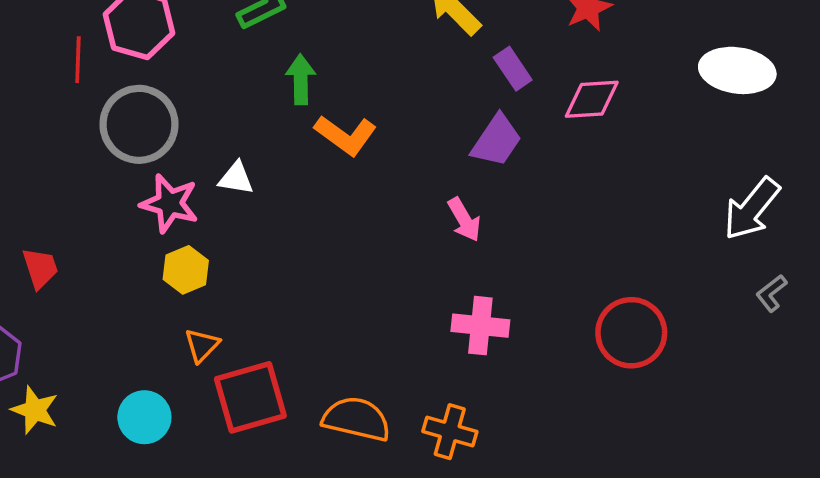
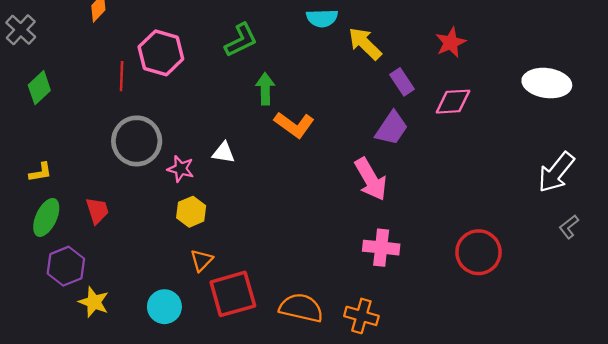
gray circle: (139, 124) -> (137, 141), moved
pink star: (170, 203) -> (181, 169), size x0.7
pink arrow: (464, 220) -> (371, 179), size x1.5

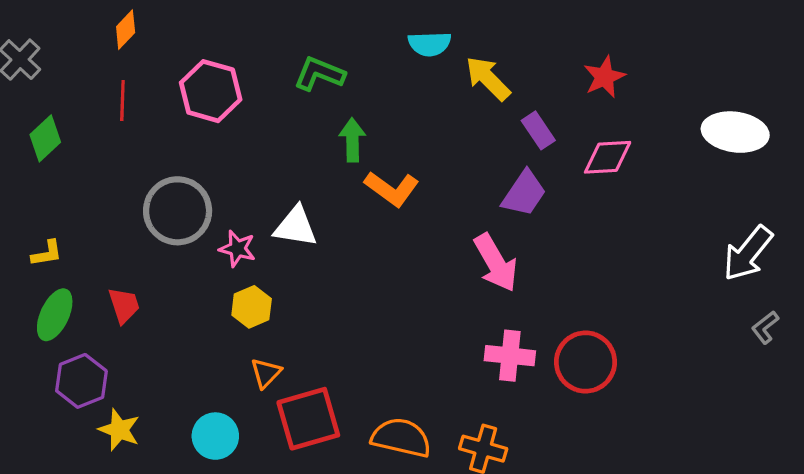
green L-shape: (241, 40) -> (319, 74), turned -132
red line: (122, 76) -> (122, 101), moved
white triangle: (224, 153) -> (296, 227), size x1.4
red circle: (478, 252) -> (586, 362), moved

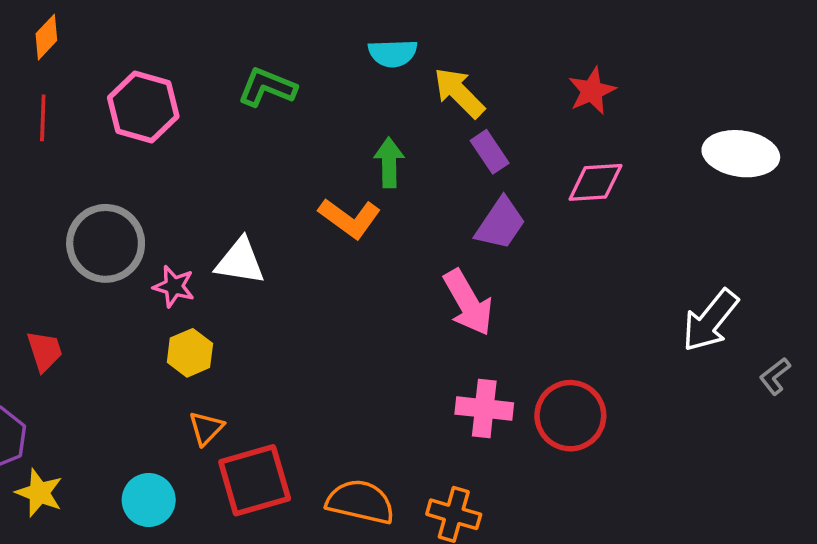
purple rectangle: (538, 130) -> (490, 152), moved
green arrow: (352, 140) -> (389, 163), moved
white arrow: (748, 253) -> (710, 321), moved

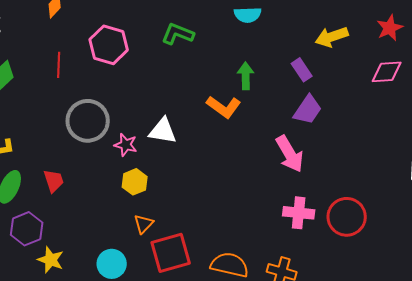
red star: (592, 91) -> (390, 28), moved
yellow arrow: (459, 93) -> (332, 37), moved, turned -64
red line: (43, 118) -> (59, 65), moved
pink diamond: (595, 182) -> (387, 72), moved

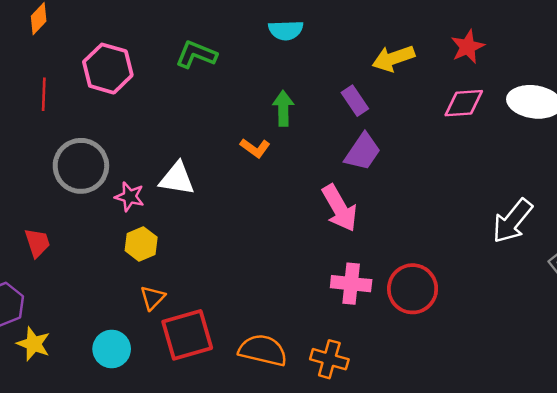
orange L-shape: (224, 107) -> (255, 148), size x0.7

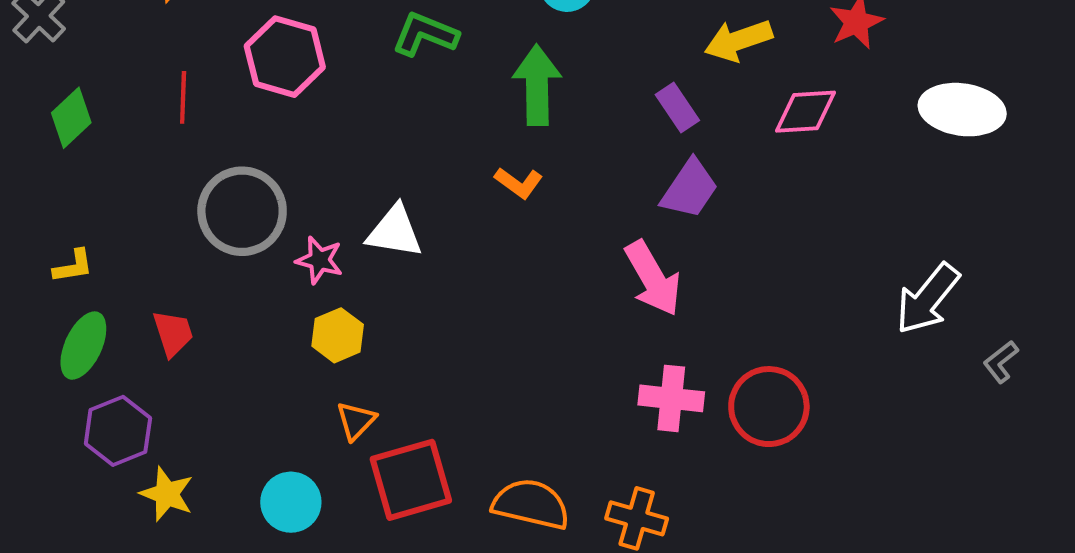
pink diamond: (464, 103) -> (806, 112), moved
green arrow: (283, 108) -> (537, 85), moved, size x1.4

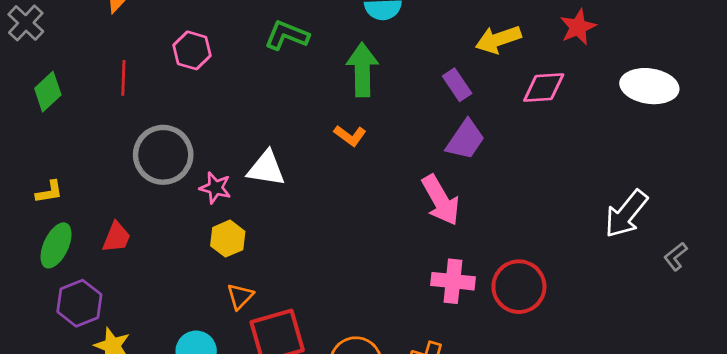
pink hexagon: (285, 57) -> (192, 50), size x0.7
red trapezoid: (173, 333) -> (116, 237), turned 40

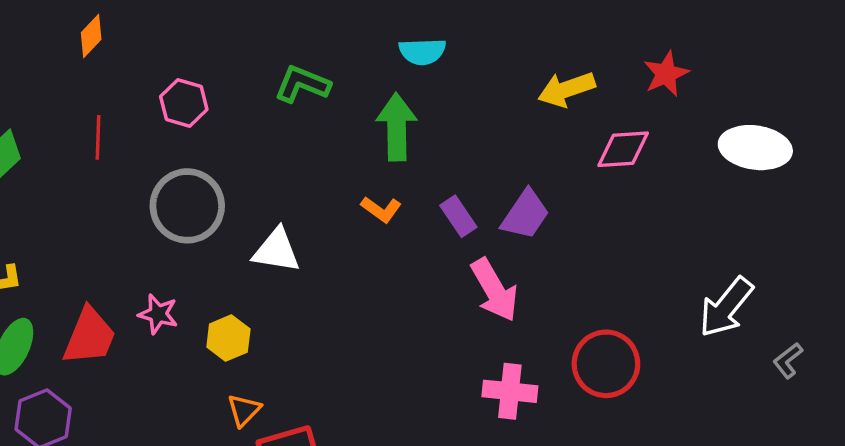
purple rectangle: (457, 85) -> (458, 216), moved
gray circle: (163, 155) -> (187, 206), moved
pink star: (215, 188) -> (158, 314), moved
red trapezoid: (116, 237) -> (89, 336), size x1.5
red circle: (519, 287) -> (606, 364), moved

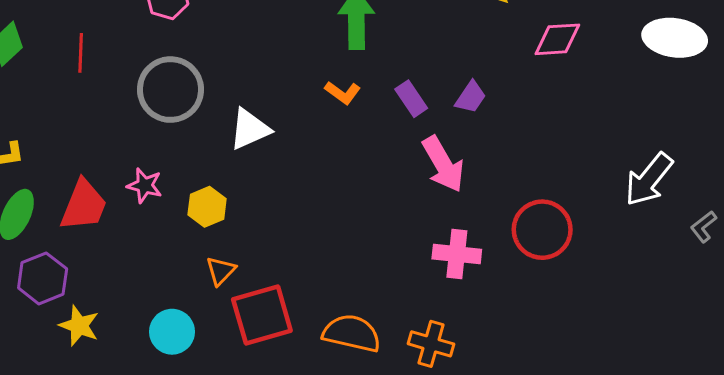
red line: (98, 137) -> (81, 53), moved
purple trapezoid: (525, 215) -> (471, 97), size x0.7
white triangle: (276, 251) -> (250, 129), turned -33

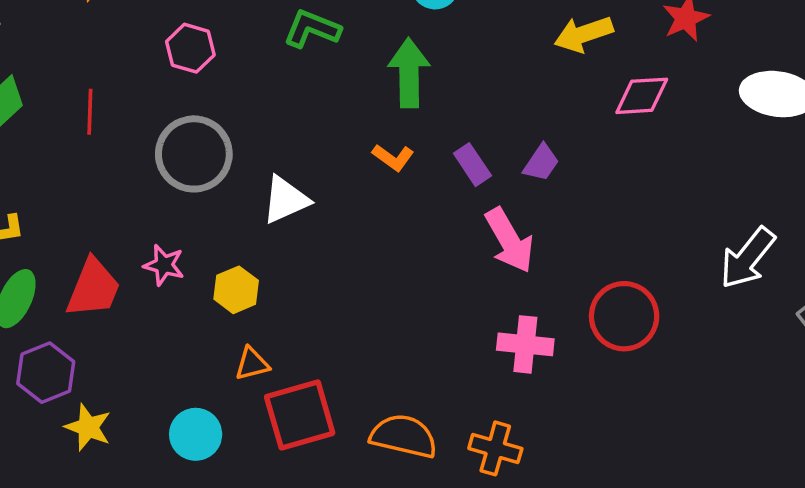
orange triangle: (221, 271) -> (252, 364), turned 32

